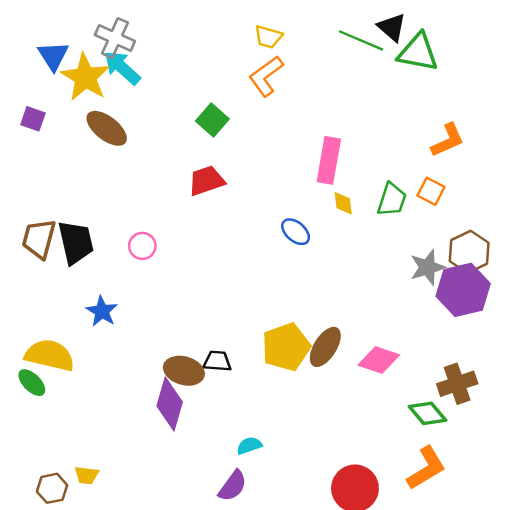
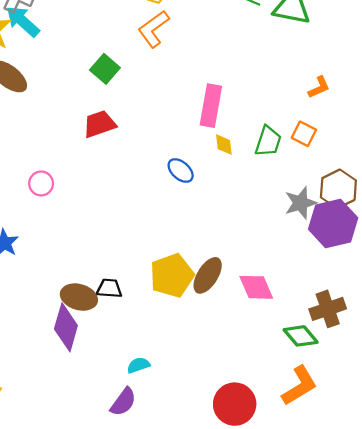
orange L-shape: (448, 140) -> (319, 87), size x0.7
pink diamond: (379, 360) -> (256, 287), turned 48

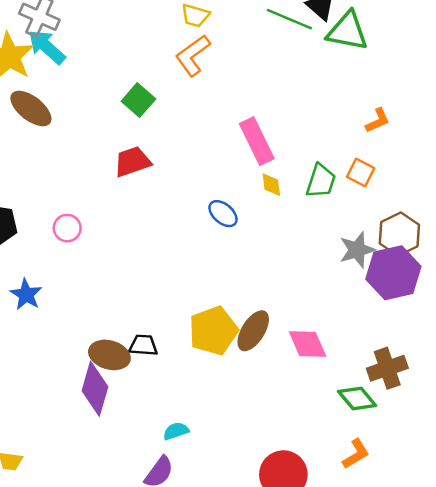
pink rectangle: (211, 106) -> (257, 141), turned -36
orange L-shape: (300, 386) -> (356, 454), size x0.7

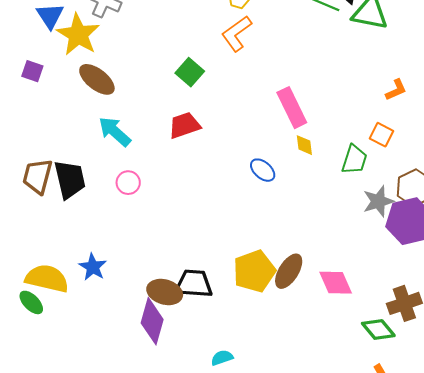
cyan arrow: (47, 47) -> (115, 132), moved
green trapezoid: (321, 181) -> (354, 160), moved
blue star: (26, 295) -> (93, 267), moved
black trapezoid: (143, 345) -> (194, 284), size x1.5

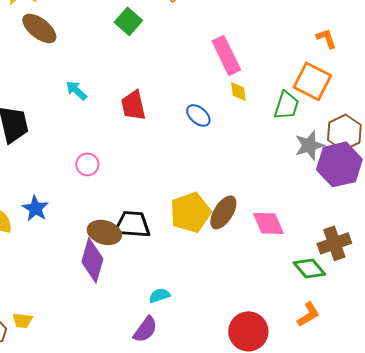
orange L-shape: (396, 90) -> (326, 38), turned -85
red trapezoid: (184, 125) -> (133, 105), moved, turned -84
cyan arrow: (115, 132) -> (76, 90), moved, size x0.7
orange square: (381, 135) -> (312, 81), size x1.6
pink circle: (128, 183) -> (87, 164), moved

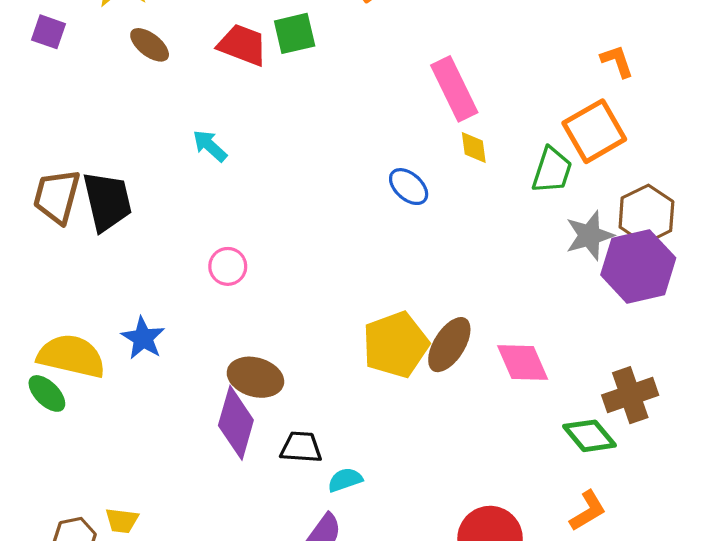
green square: (128, 21) -> (295, 33), turned 36
brown ellipse: (39, 28) -> (150, 45), size x0.7
orange square: (312, 81) -> (594, 131), turned 33
red trapezoid: (133, 105) -> (242, 45), moved, turned 124
black trapezoid: (132, 224) -> (301, 447), moved, size x0.7

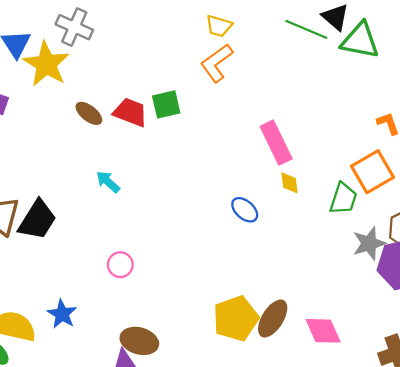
brown ellipse: (150, 45) -> (89, 113), moved
black trapezoid: (107, 201) -> (37, 220), turned 45

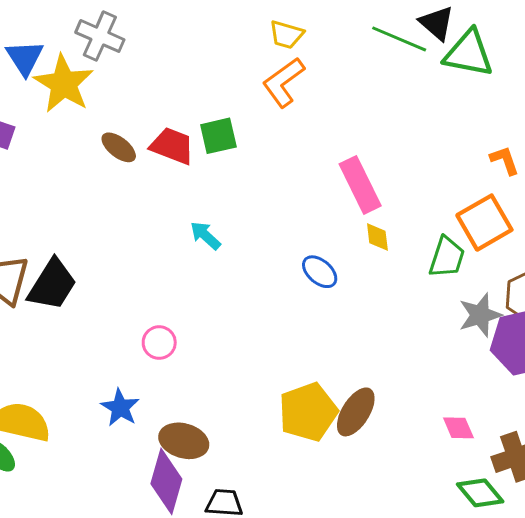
cyan arrow: (108, 182) -> (205, 236), moved
blue star: (62, 314) -> (120, 408), moved
pink diamond: (323, 331) -> (458, 428), moved, size x0.7

